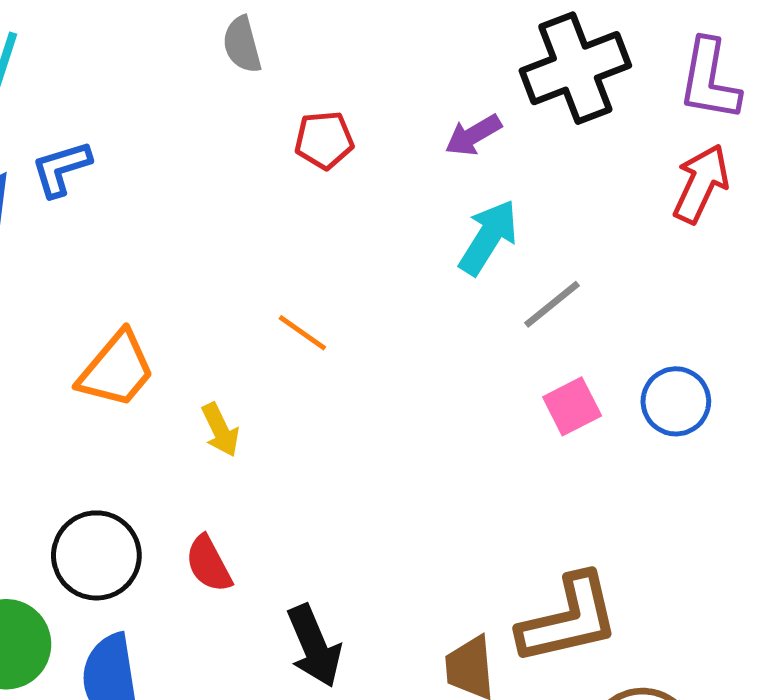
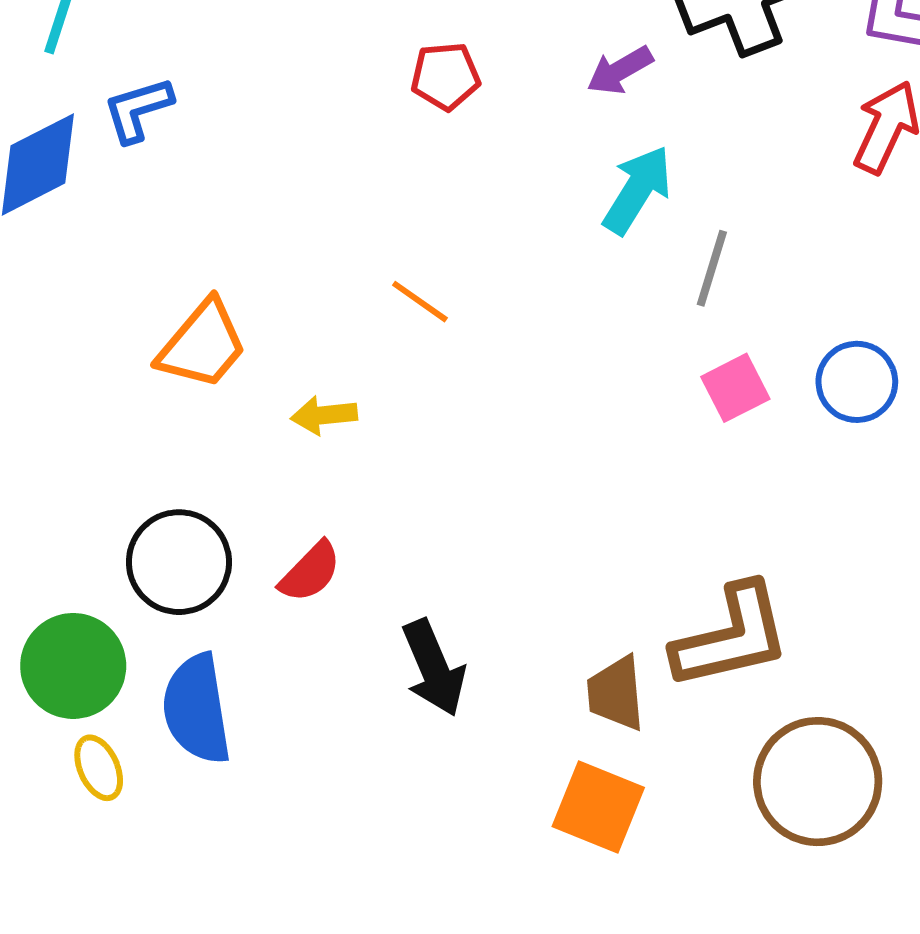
gray line: (552, 304) -> (712, 268), turned -34
yellow arrow: (220, 430) -> (324, 415), turned 110
red semicircle: (209, 564) -> (310, 572), turned -108

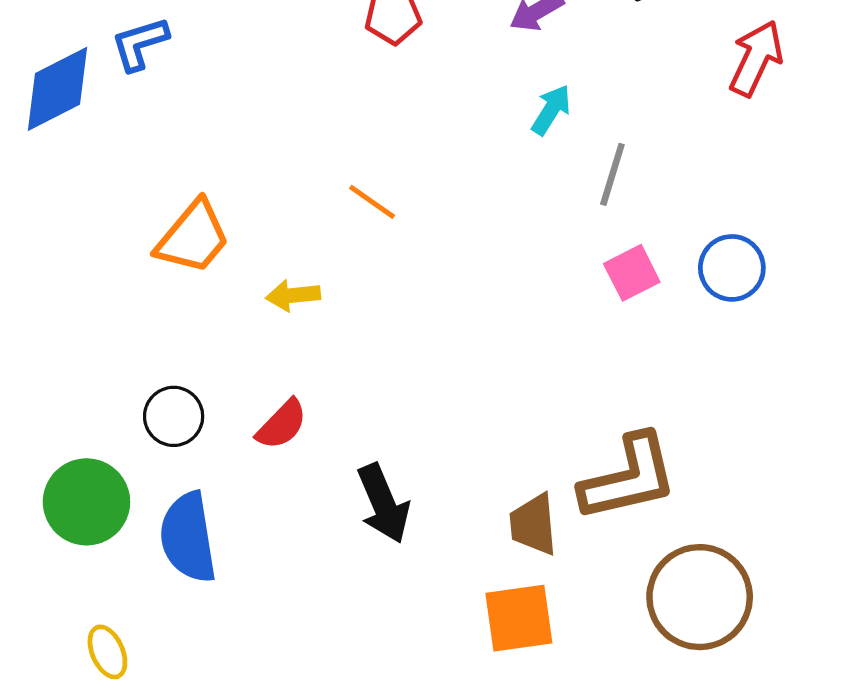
cyan arrow: (637, 190) -> (551, 110), size x0.7
black circle: (179, 562) -> (174, 416), size x0.7
yellow ellipse: (99, 768) -> (107, 652), moved
orange square: (598, 807) -> (519, 618), turned -30

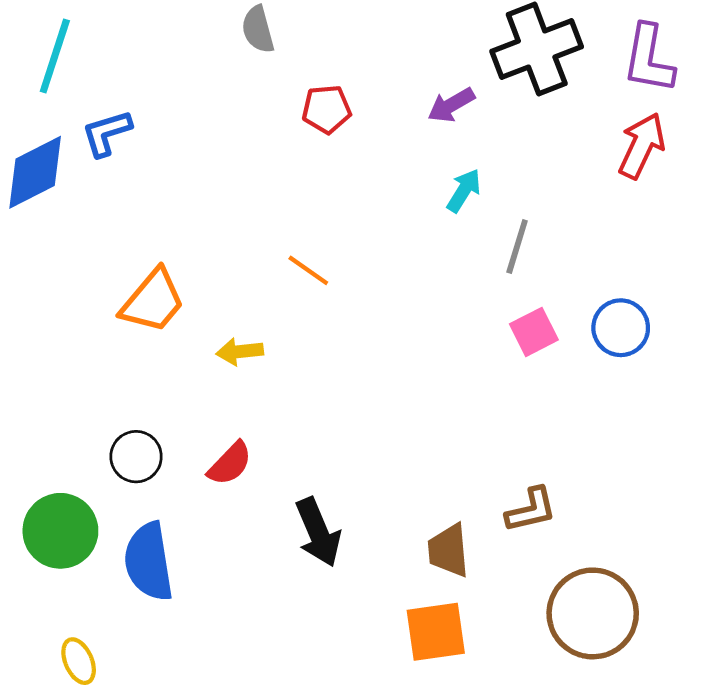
brown L-shape: (629, 478) -> (531, 510), size x0.6

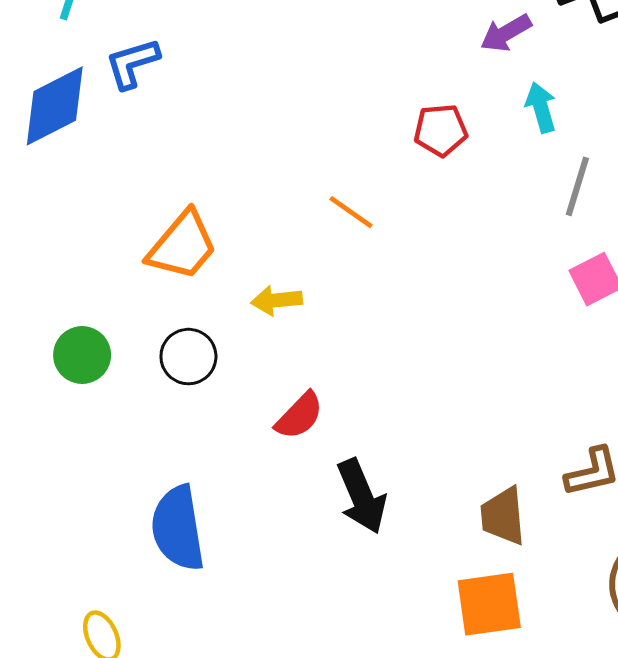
red pentagon: (327, 109) -> (441, 130), moved
cyan arrow: (464, 190) -> (541, 107), moved, turned -48
black circle: (136, 457) -> (188, 357), moved
red semicircle: (230, 464) -> (299, 416), moved
green circle: (60, 531) -> (82, 355), moved, size x0.7

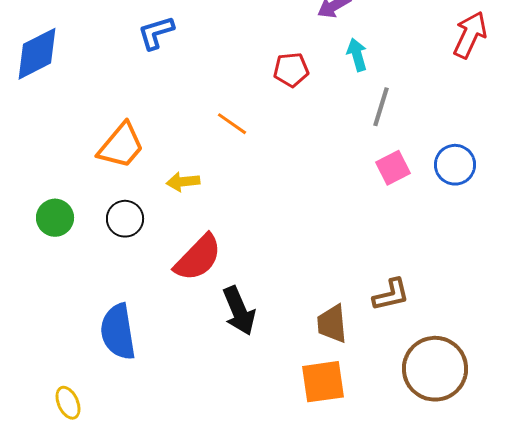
blue L-shape: (132, 63) -> (156, 33), moved
red semicircle: (299, 416) -> (198, 258), size x1.5

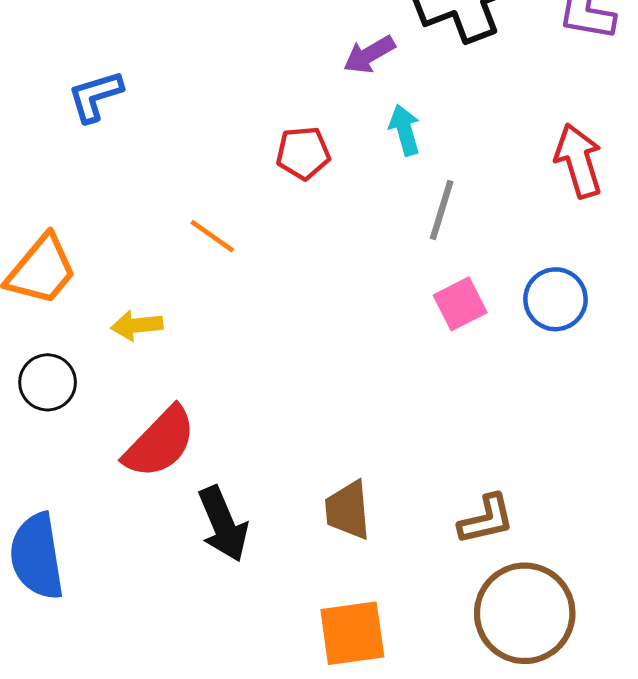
red arrow: (470, 35) -> (579, 161), moved, turned -42
brown L-shape: (391, 295) -> (486, 519), moved
brown trapezoid: (332, 324) -> (348, 510), moved

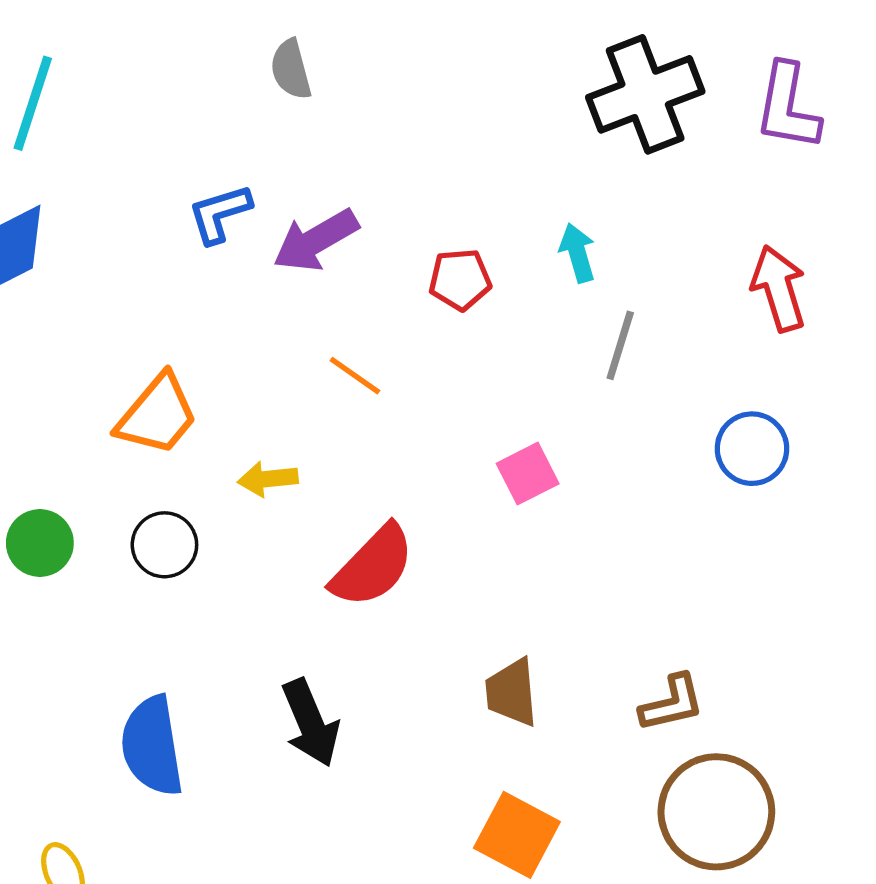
purple arrow: (369, 55) -> (316, 240), moved, size x1.4
pink square: (460, 304) -> (528, 474), moved
red semicircle: (160, 442) -> (373, 566), moved
black arrow: (223, 524) -> (310, 723), moved
orange square: (352, 633) -> (517, 835), turned 36

